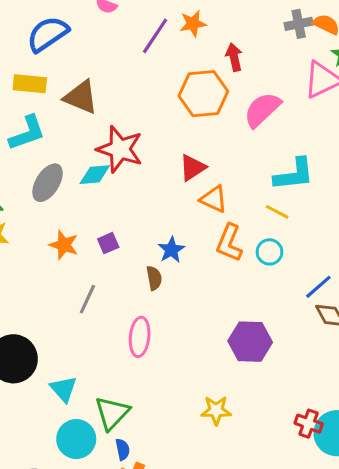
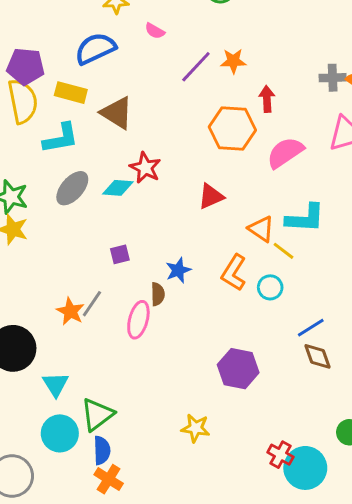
red star: (120, 149) -> (145, 168), size x0.7
orange triangle: (214, 199) -> (261, 229), moved
orange star: (64, 245) -> (70, 311), moved
pink ellipse: (140, 337) -> (138, 320), moved
blue semicircle: (123, 449) -> (102, 450), size x1.4

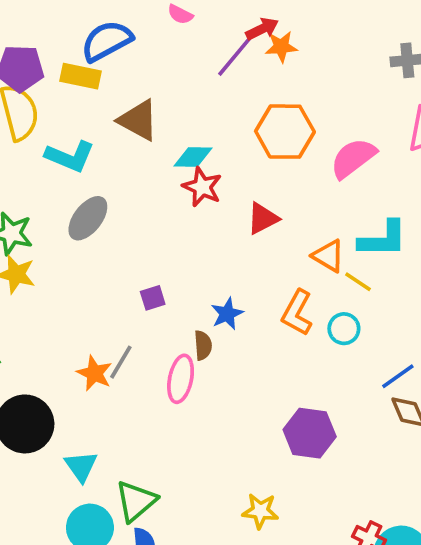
yellow rectangle: (71, 93) -> (81, 76), moved
red arrow: (267, 99) -> (262, 29), moved, turned 70
cyan L-shape: (61, 138) -> (70, 156), turned 36
red star: (145, 168) -> (202, 187), moved
cyan diamond: (118, 188) -> (193, 157), moved

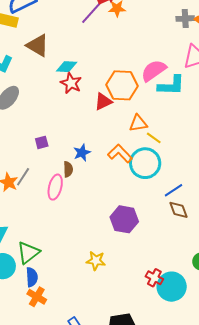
orange hexagon: (285, 132) -> (122, 85), moved
cyan L-shape: (383, 239) -> (171, 85), moved
orange triangle: (328, 256) -> (138, 123), turned -42
orange L-shape: (297, 313) -> (120, 154), turned 105
cyan circle: (344, 329) -> (145, 163), size x1.8

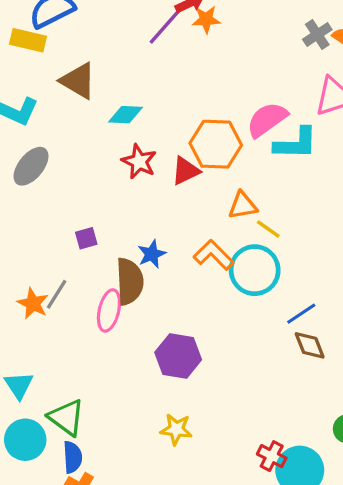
gray cross: (185, 19) -> (317, 35), turned -30
red star: (71, 83) -> (139, 162), moved
brown semicircle: (68, 169) -> (130, 281), size x1.8
purple hexagon: (124, 219) -> (178, 356), moved
green triangle: (28, 253) -> (66, 417), turned -45

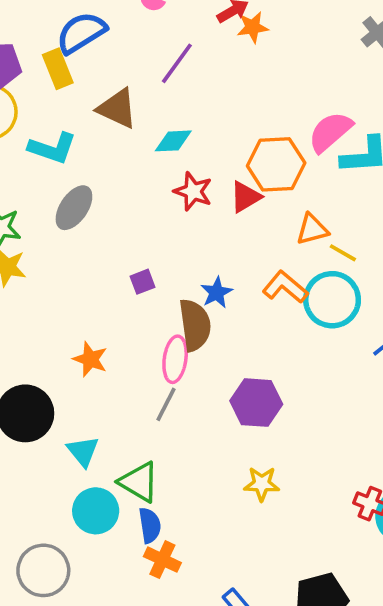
purple line: (165, 27) -> (177, 63), moved
yellow rectangle: (28, 40) -> (58, 69), turned 60
gray line: (57, 294) -> (166, 404), moved

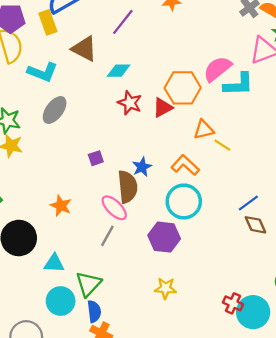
cyan circle: (332, 300) -> (184, 201), moved
pink ellipse: (175, 359) -> (114, 208), turned -56
cyan triangle: (83, 451) -> (54, 263), turned -50
green triangle: (139, 482) -> (88, 284), turned 40

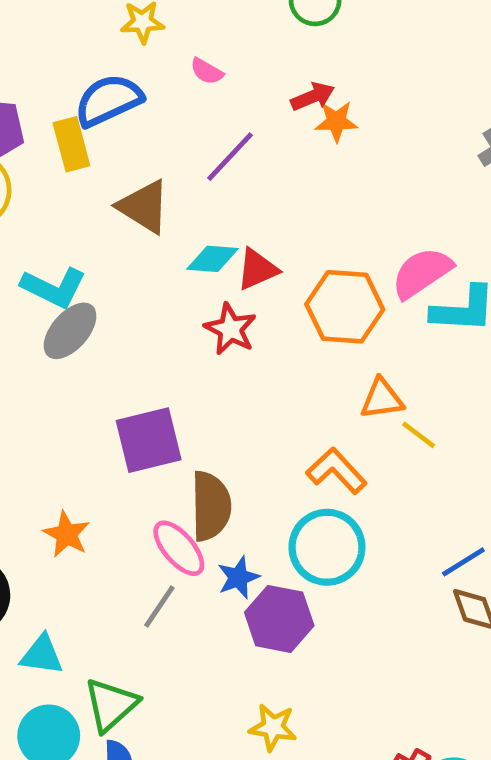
cyan L-shape: (42, 72) -> (54, 288), moved
red triangle: (163, 108) -> (257, 269), moved
purple square: (96, 158) -> (149, 440), size x2.0
blue star: (142, 167) -> (238, 577), moved

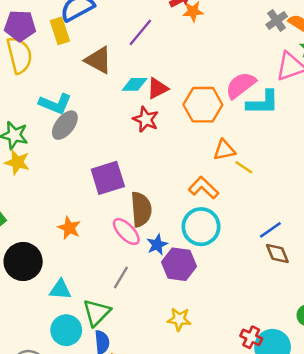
gray line: (159, 606) -> (121, 278), moved

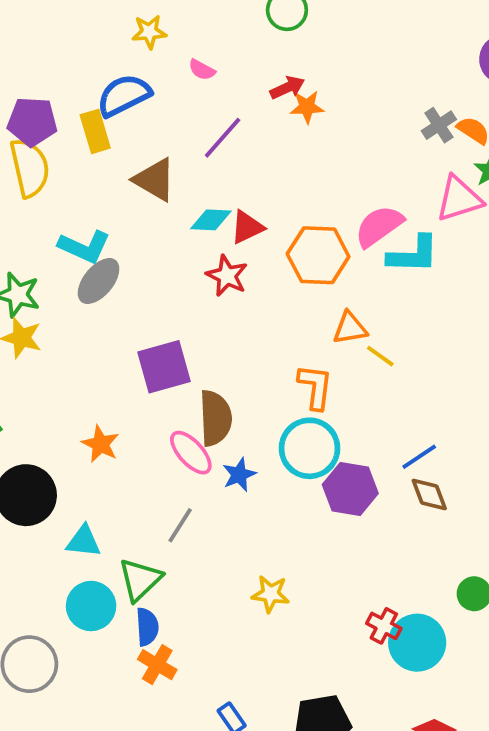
orange L-shape: (204, 188) -> (315, 387), turned 52
purple hexagon: (179, 264) -> (350, 489), moved

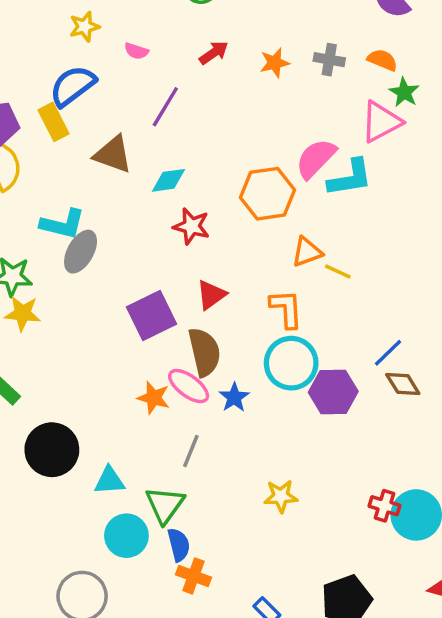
orange star: (307, 107) -> (275, 63), moved
gray cross: (439, 125) -> (329, 60), moved, turned -36
red triangle: (247, 227) -> (211, 295), moved
orange star: (101, 444) -> (154, 398), moved

